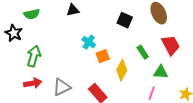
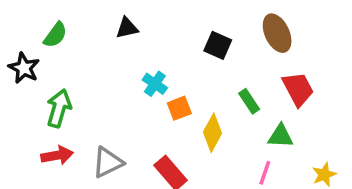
green semicircle: (32, 14) -> (55, 35), turned -42

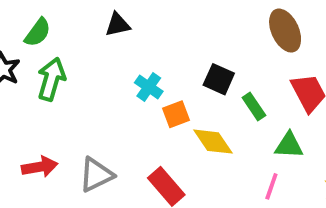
black square: (218, 45) -> (219, 79), moved
green arrow: (59, 108) -> (51, 79), moved
yellow diamond: (212, 133) -> (213, 142), turned -63

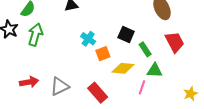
yellow diamond: (213, 142) -> (123, 68), turned -50
green triangle: (289, 145) -> (155, 70), moved
pink line: (271, 186) -> (142, 87), moved

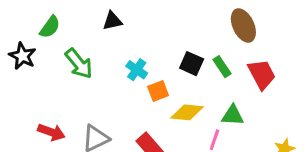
green arrow: (35, 35) -> (79, 64), moved, turned 125
green rectangle: (145, 49) -> (222, 67), moved
red arrow: (29, 82) -> (51, 132), turned 30

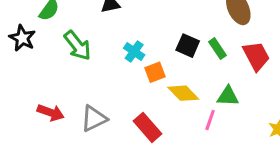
yellow diamond: (187, 112) -> (183, 93), turned 40

